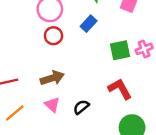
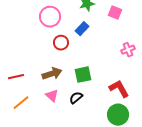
red circle: (53, 36) -> (61, 43), moved
green square: (120, 50) -> (83, 75), moved
red L-shape: (120, 89) -> (119, 89), moved

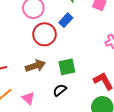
red circle: (61, 43) -> (45, 34), size x1.5
pink triangle: (52, 96) -> (28, 98), moved

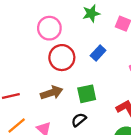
blue rectangle: (66, 20) -> (98, 53), moved

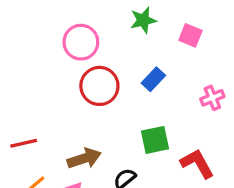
brown arrow: (52, 93) -> (84, 158), moved
green square: (87, 94) -> (155, 140), moved

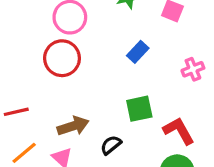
red circle: (99, 86) -> (62, 58), moved

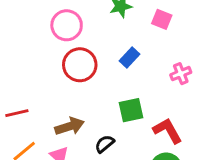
red circle: (62, 58) -> (80, 65), moved

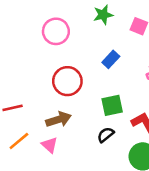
red circle: (80, 65) -> (67, 81), moved
black semicircle: (105, 144) -> (106, 135), moved

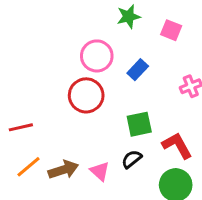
pink circle: (56, 31) -> (97, 56), moved
brown arrow: (58, 119) -> (63, 170), moved
pink triangle: (50, 145) -> (100, 171), moved

